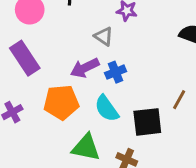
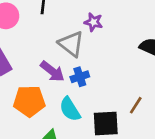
gray triangle: (104, 36) -> (71, 44), size x1.5
purple arrow: (85, 68) -> (52, 71), turned -120

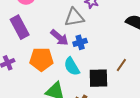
gray triangle: (71, 44) -> (74, 17), turned -50

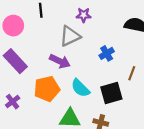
blue cross: (80, 42) -> (107, 53), moved

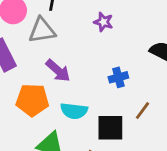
gray triangle: (70, 36) -> (42, 30), moved
cyan semicircle: (80, 88) -> (74, 111), turned -54

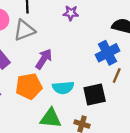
purple arrow: (58, 71) -> (44, 59), turned -85
blue cross: (118, 77) -> (108, 53), moved, size x1.5

